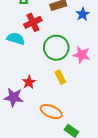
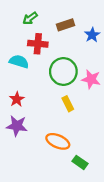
red cross: (33, 22) -> (38, 44), turned 30
red star: (29, 82) -> (17, 99), moved

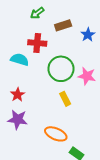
green arrow: (30, 18) -> (37, 13), moved

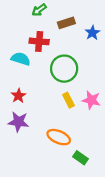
pink star: (87, 76) -> (91, 100), moved

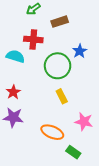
blue star: (92, 33) -> (80, 51), moved
pink star: (91, 100) -> (84, 122), moved

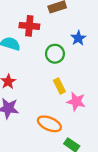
green circle: (58, 66) -> (55, 54), size x0.7
pink star: (84, 122) -> (76, 102), moved

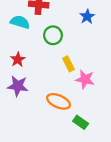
green circle: (55, 54) -> (53, 35), moved

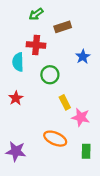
cyan semicircle: (20, 22) -> (18, 62), turned -108
purple star: (18, 86) -> (16, 151), moved
green rectangle: (81, 122) -> (86, 151), moved, turned 56

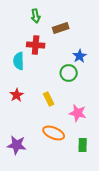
green arrow: (36, 14) -> (36, 16), turned -64
green circle: (50, 75) -> (69, 73), moved
yellow rectangle: (65, 102) -> (49, 99), moved

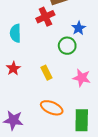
red cross: (36, 45) -> (45, 17), moved, turned -30
pink star: (78, 113) -> (82, 78), moved
green rectangle: (83, 145) -> (82, 120), size x1.5

